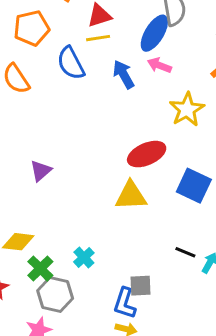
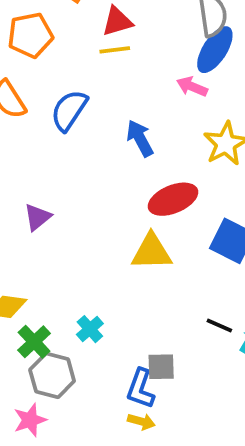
blue ellipse: (154, 33) -> (215, 50), moved
blue semicircle: (71, 63) -> (69, 110), moved, turned 60
blue arrow: (124, 74) -> (140, 138), moved

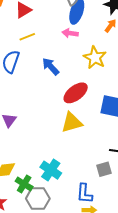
yellow line: (115, 50) -> (27, 37), moved
cyan cross: (90, 329) -> (51, 170), size x1.5
gray square: (161, 367) -> (104, 169), moved

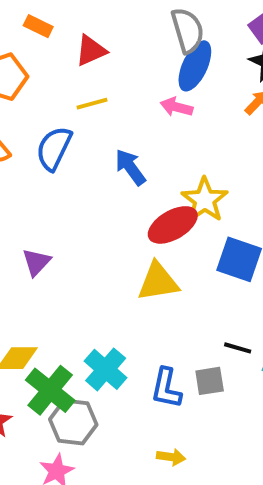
yellow star: (95, 58) -> (205, 200), moved
green cross: (24, 184) -> (50, 390), size x1.4
blue L-shape: (84, 194) -> (166, 388), moved

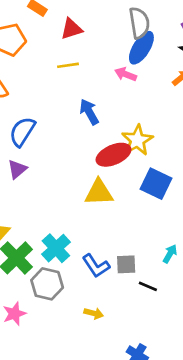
blue semicircle: (54, 148) -> (22, 132), moved
black line: (238, 348) -> (148, 286), moved
blue L-shape: (166, 388) -> (96, 266), turned -52
gray hexagon: (73, 422) -> (47, 284), moved

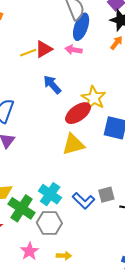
red triangle: (72, 29) -> (44, 49), moved
yellow arrow: (94, 313) -> (64, 256), moved

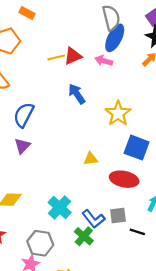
red ellipse: (78, 113) -> (124, 179), moved, turned 40
yellow triangle: (73, 144) -> (91, 159), size x0.6
green cross: (22, 208) -> (84, 236), moved, size x0.7
gray hexagon: (49, 223) -> (40, 243), moved

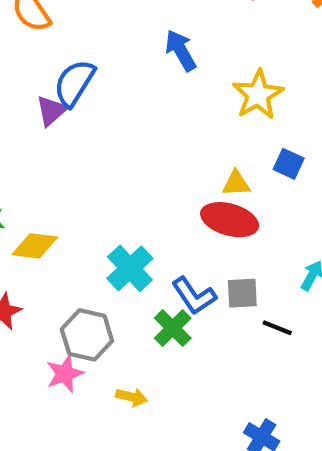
purple triangle: (22, 146) -> (51, 111), moved
blue square: (137, 148) -> (289, 164), size x0.6
yellow triangle: (91, 159) -> (236, 183), moved
red ellipse: (124, 179) -> (230, 220), moved

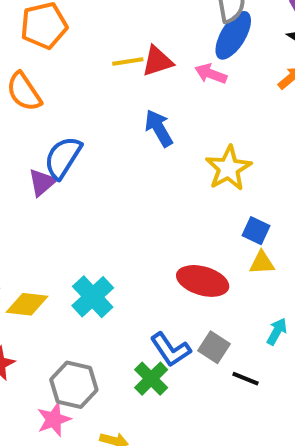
yellow triangle: (236, 183) -> (262, 263), moved
cyan cross: (130, 268) -> (93, 297), moved
gray square: (242, 293) -> (214, 347), turned 36

